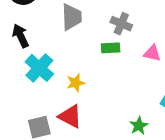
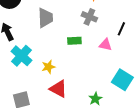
gray cross: (121, 24) -> (89, 17), moved
red triangle: (70, 116) -> (58, 89), moved

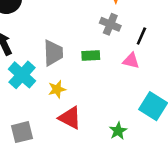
gray trapezoid: (45, 18) -> (53, 53), moved
black line: (121, 29) -> (141, 36), moved

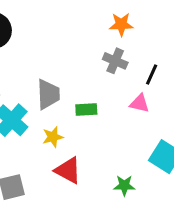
green rectangle: (91, 55) -> (86, 109), moved
green star: (118, 131) -> (124, 186), turned 30

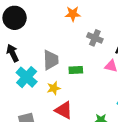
orange star: (121, 24) -> (73, 14), moved

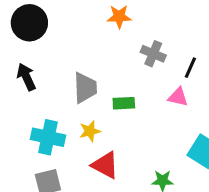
cyan cross: (27, 77) -> (48, 137), moved, turned -30

